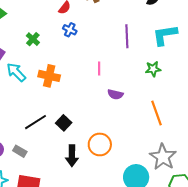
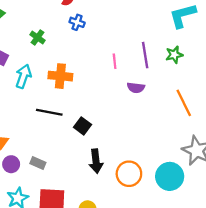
purple line: (127, 36) -> (145, 55), moved
cyan arrow: (16, 72) -> (23, 76), turned 70
black line: (36, 122) -> (49, 112), moved, turned 50
orange circle: (100, 144) -> (129, 174), moved

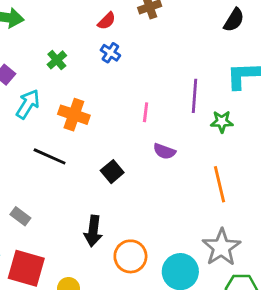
purple line: (145, 55) -> (194, 96), moved
black square: (82, 126) -> (112, 172), moved

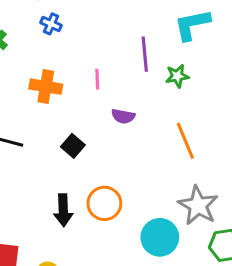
orange cross: (74, 115) -> (46, 87), moved
orange circle: (130, 256) -> (104, 203), moved

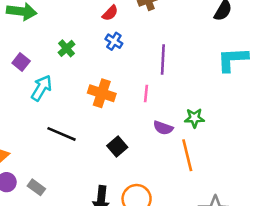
purple line: (145, 54) -> (163, 60), moved
green star: (177, 76) -> (194, 118), moved
orange line: (185, 141) -> (187, 155), moved

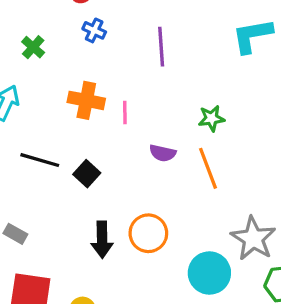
pink line: (146, 93) -> (125, 113), moved
purple semicircle: (163, 128) -> (163, 153), moved
black square: (117, 146) -> (87, 174), moved

